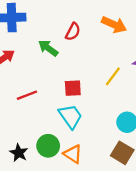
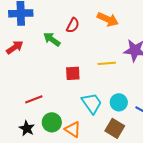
yellow line: (113, 76) -> (107, 63), turned 48
red line: (27, 95) -> (34, 99), moved
cyan trapezoid: (71, 116) -> (92, 103), moved

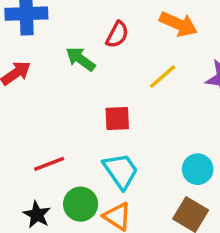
yellow line: (107, 63) -> (163, 77), moved, turned -36
cyan trapezoid: (92, 103) -> (121, 171), moved

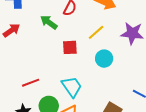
red square: (117, 118) -> (70, 47), moved
cyan circle: (198, 169) -> (104, 59), moved

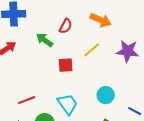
cyan circle: (104, 59) -> (106, 95), moved

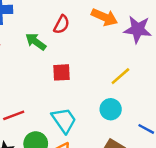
yellow line: (92, 50) -> (120, 76), moved
purple star: (128, 51) -> (138, 29), moved

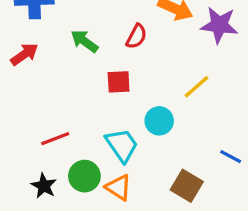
red semicircle: (62, 25) -> (136, 36), moved
cyan circle: (111, 109) -> (159, 121), moved

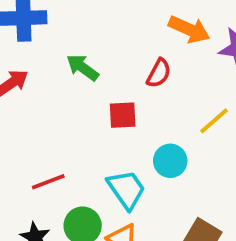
red semicircle: (136, 36) -> (159, 73), moved

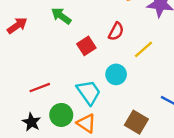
red semicircle: (159, 73) -> (116, 31), moved
red square: (123, 115) -> (86, 46), turned -30

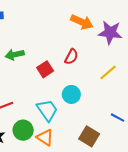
green arrow: (61, 16) -> (15, 55), moved, turned -48
yellow line: (144, 49) -> (108, 72), moved

